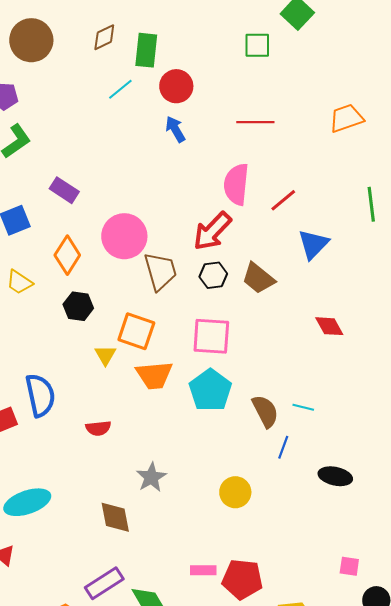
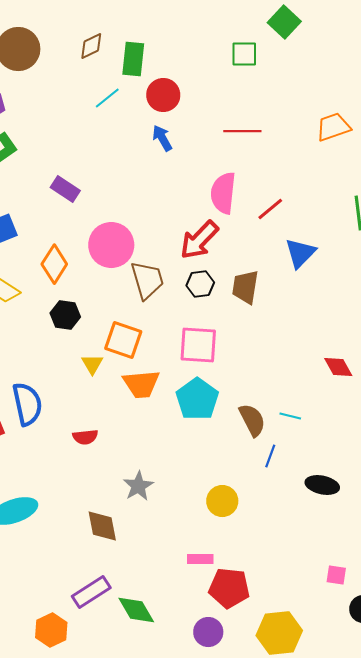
purple rectangle: (64, 190) -> (65, 189), moved
brown trapezoid: (258, 278) -> (245, 287), turned 60
red diamond: (329, 326) -> (338, 367), moved
pink rectangle: (203, 570) -> (200, 559), moved

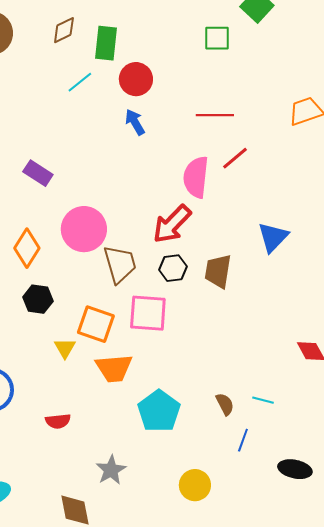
red line: (270, 209) -> (235, 158), moved
pink square: (198, 345) -> (148, 313), moved
cyan pentagon: (197, 399) -> (159, 411), moved
brown semicircle: (252, 420) -> (225, 404), size x0.7

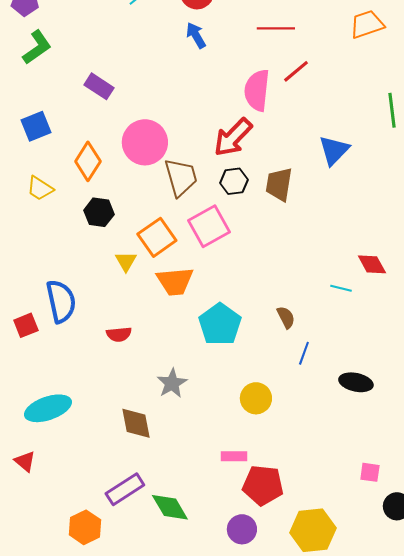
pink square: (148, 313) -> (209, 226), turned -33
orange square: (96, 324) -> (157, 237), turned 36
cyan line: (263, 400) -> (341, 288), moved

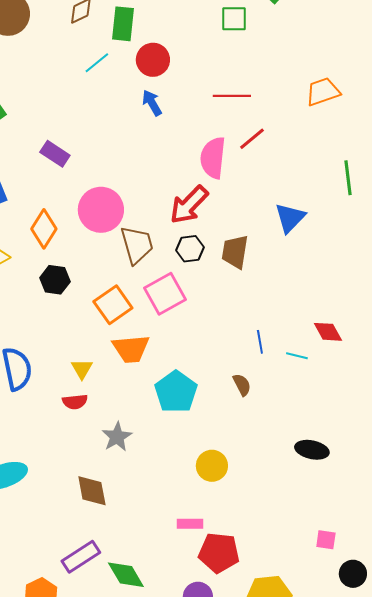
yellow triangle: (126, 261) -> (82, 369), moved
blue line: (304, 353) -> (260, 342), moved, turned -30
gray star: (172, 383) -> (117, 437), moved

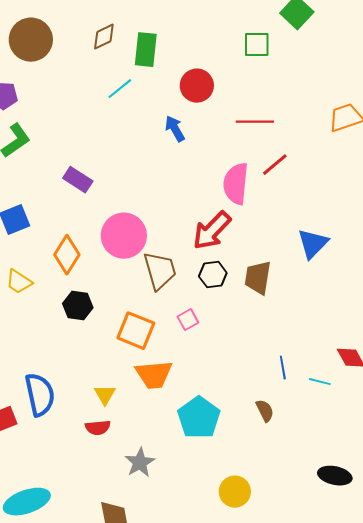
red circle: (153, 60) -> (197, 86), moved
pink square: (165, 294) -> (188, 320), size x0.5
orange square: (113, 305) -> (136, 331), turned -33

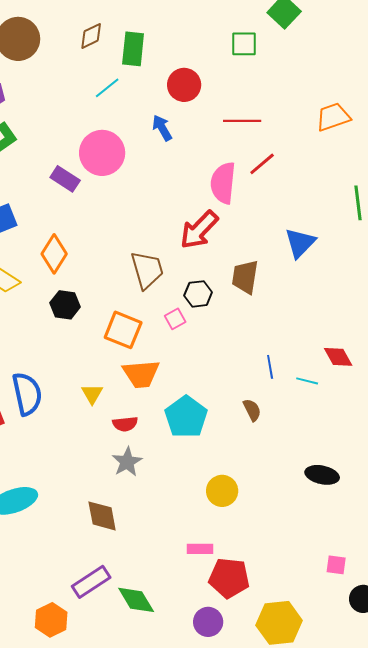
pink circle: (124, 236) -> (102, 153), moved
black hexagon: (213, 275) -> (198, 294), moved
red semicircle: (98, 428) -> (125, 424), moved

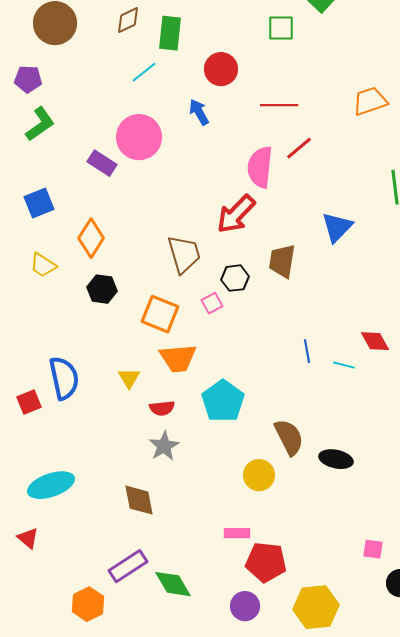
brown semicircle: (252, 410) -> (289, 437), moved, size x1.6
black ellipse: (322, 475) -> (336, 459), moved

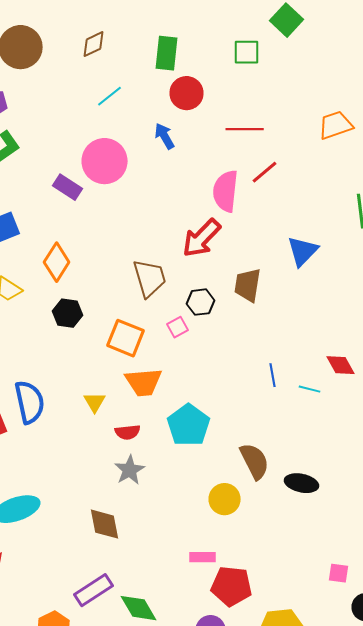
green rectangle: (170, 33) -> (166, 53), moved

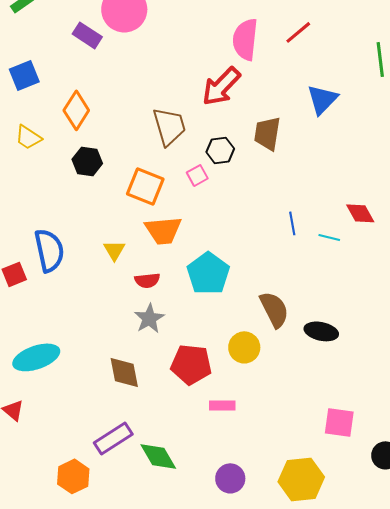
red line: (264, 172) -> (298, 32), moved
pink square: (338, 573) -> (339, 422), moved, size x1.5
red pentagon: (232, 586) -> (191, 364), moved

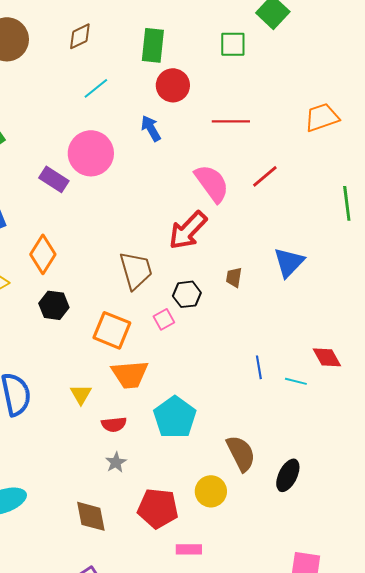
pink semicircle: (245, 39) -> (212, 183), turned 138
blue triangle: (322, 99) -> (289, 262), moved
brown trapezoid: (267, 133) -> (234, 277), size x0.6
gray star: (149, 318) -> (116, 462), size x0.7
black ellipse: (321, 331) -> (288, 475), turned -76

